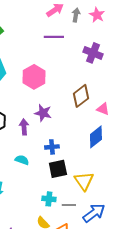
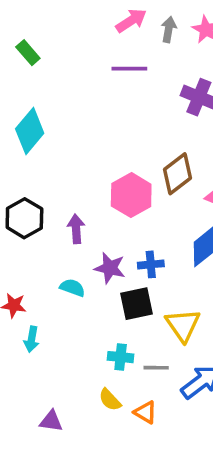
pink hexagon: (34, 77) -> (131, 195), moved
purple star: (43, 113) -> (110, 268), moved
blue cross: (52, 147) -> (151, 264), moved

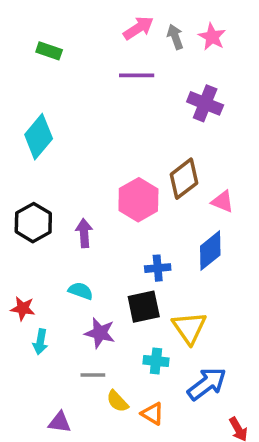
gray arrow: (169, 29) -> (175, 37), turned -30
green rectangle: (28, 53) -> (49, 51), moved, turned -30
purple star: (110, 268) -> (100, 333), moved
cyan cross: (121, 357) -> (156, 361), moved
gray line: (156, 368) -> (93, 375), moved

